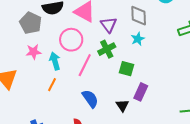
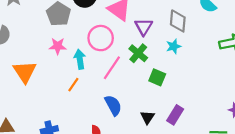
green cross: (107, 49) -> (138, 53), turned -30
purple rectangle: (141, 92) -> (175, 115), moved

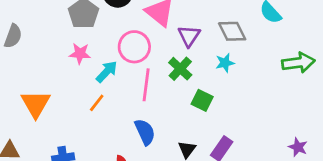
gray diamond: (178, 21) -> (232, 31), turned -35
cyan arrow: (80, 59) -> (107, 72), turned 48
pink line: (112, 68) -> (146, 85), turned -30
orange triangle: (25, 72) -> (36, 104), moved

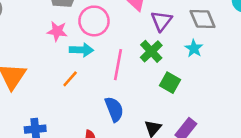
pink circle: (134, 47) -> (94, 21), moved
cyan star: (225, 63) -> (194, 48), turned -30
cyan arrow: (107, 72) -> (81, 50), turned 45

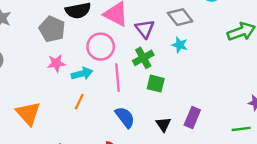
pink circle: (94, 21) -> (101, 47), moved
green cross: (151, 51) -> (143, 58), turned 30
green square: (170, 83) -> (156, 84), moved

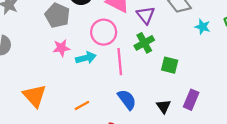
cyan star: (180, 45) -> (203, 27), moved
green square: (156, 84) -> (170, 65), moved
orange line: (79, 102) -> (82, 106), moved, turned 35

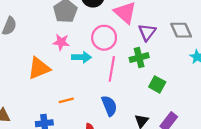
orange triangle: (35, 96) -> (39, 68), moved, turned 35

